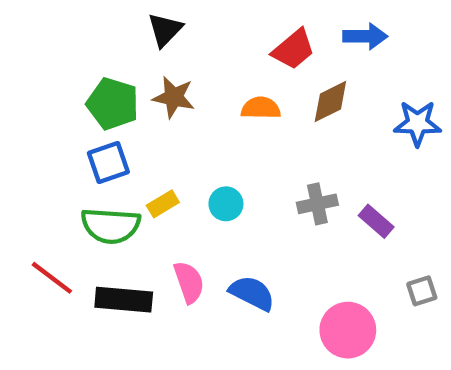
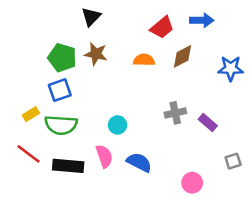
yellow rectangle: (163, 204) -> (31, 114), moved
cyan circle: (226, 204) -> (118, 125), moved
pink circle: (348, 330) -> (192, 183), size x0.7

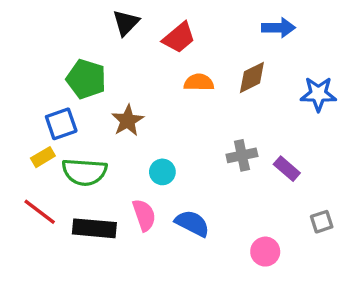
red trapezoid: (162, 27) -> (179, 38), moved
brown star: (96, 54) -> (128, 121), moved, turned 30
blue square: (60, 90) -> (61, 124), moved

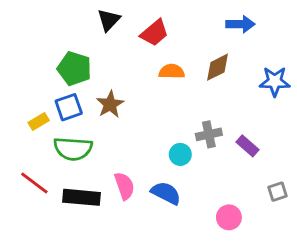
blue square: (61, 124) -> (69, 107), moved
yellow rectangle: (43, 157) -> (39, 122), moved
cyan circle: (162, 172) -> (180, 154), moved

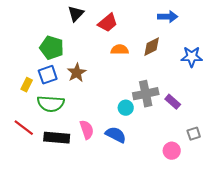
yellow rectangle: (39, 122) -> (27, 85), turned -32
gray cross: (209, 134) -> (146, 94), size x1.4
pink circle: (229, 217) -> (172, 151), moved

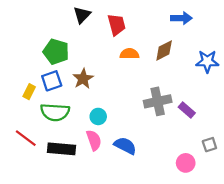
red trapezoid: (108, 23) -> (117, 25), turned -65
cyan circle: (126, 108) -> (98, 116), moved

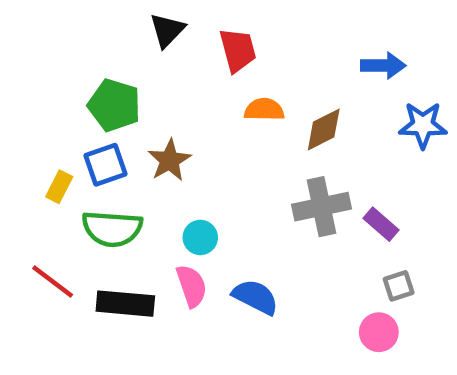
blue arrow: (181, 18) -> (383, 66), moved
brown diamond: (164, 51) -> (324, 129), moved
gray square: (209, 145) -> (399, 286), moved

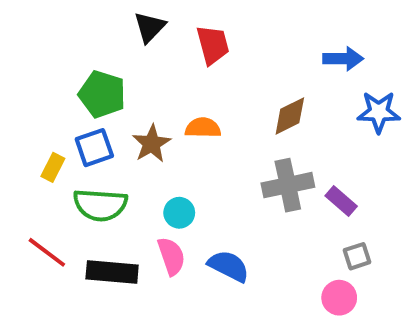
orange semicircle: (264, 110) -> (203, 128), moved

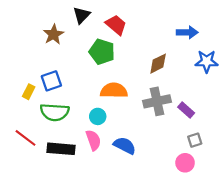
red trapezoid: (213, 45) -> (116, 25), turned -35
green pentagon: (102, 94) -> (102, 52), moved
orange semicircle: (203, 128) -> (114, 91), moved, size x1.4
brown star: (152, 144) -> (53, 34), moved

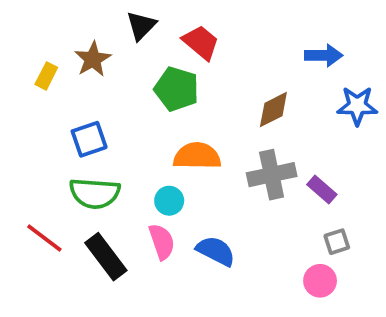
yellow rectangle: (29, 92) -> (46, 76), moved
black rectangle: (61, 149) -> (106, 257), turned 48

